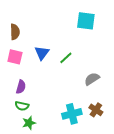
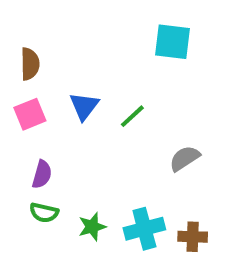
pink square: (15, 57) -> (30, 114), turned -35
brown cross: (96, 110) -> (193, 237), moved, turned -32
green star: (29, 123) -> (92, 227), moved

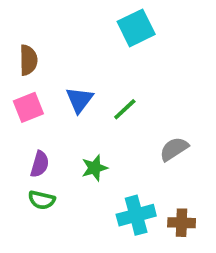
cyan square: (173, 42) -> (136, 28), moved, turned -33
green star: (92, 227) -> (95, 168), moved

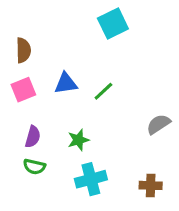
blue triangle: (79, 100) -> (66, 83), turned 45
gray semicircle: (174, 149) -> (158, 124), moved
cyan cross: (136, 215) -> (91, 179), moved

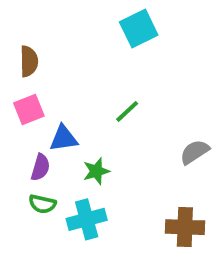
blue triangle: (66, 83) -> (64, 138), moved
cyan cross: (91, 179) -> (87, 219), moved
brown cross: (151, 185) -> (185, 227), size x1.4

